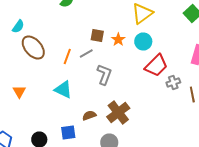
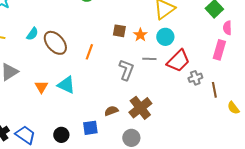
cyan semicircle: (18, 26) -> (32, 34), moved
gray line: (86, 54) -> (149, 59), moved, turned 32
cyan triangle: (63, 90) -> (66, 85), moved

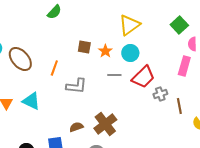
gray L-shape: (126, 70) -> (76, 86), moved, turned 75

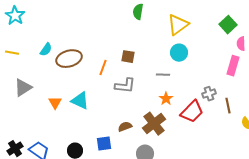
green semicircle: (54, 12) -> (138, 12), moved, turned 147
brown square: (84, 47) -> (128, 57), moved
orange star: (105, 51) -> (166, 99), moved
brown ellipse: (20, 59) -> (69, 59), turned -65
red trapezoid: (143, 77) -> (192, 112), moved

